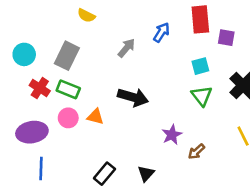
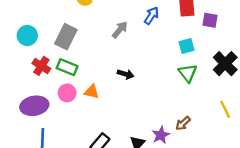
black arrow: (133, 97) -> (126, 74), size x0.6
purple star: (172, 135) -> (161, 135), moved

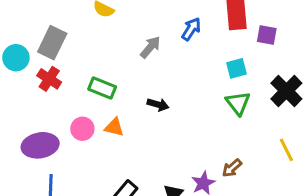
cyan circle: (27, 36) -> (16, 58), moved
gray rectangle: (66, 37) -> (52, 43), moved
red cross: (41, 66) -> (49, 79), moved
green rectangle: (67, 67) -> (102, 88), moved

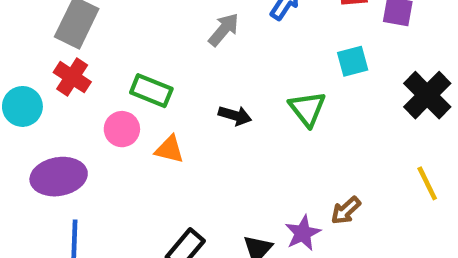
cyan circle: (16, 58) -> (22, 106), moved
green triangle: (238, 103) -> (307, 109), moved
pink circle: (82, 129) -> (122, 129), moved

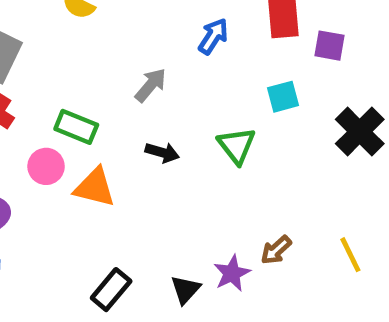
gray arrow: (224, 30) -> (151, 85), moved
orange triangle: (169, 149) -> (95, 187), size x1.4
yellow line: (427, 183) -> (350, 255), moved

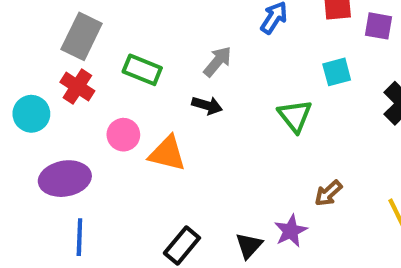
green rectangle: (76, 127) -> (142, 70), moved
black arrow: (162, 152) -> (207, 105), moved
brown arrow: (276, 250) -> (328, 193), moved

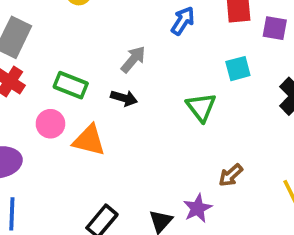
green rectangle: (142, 70) -> (71, 85), moved

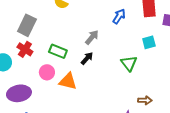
black arrow: (124, 98) -> (87, 58), turned -64
brown arrow: (231, 175) -> (145, 100), turned -136

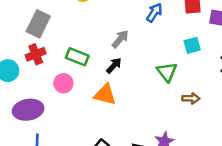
red cross: (25, 49) -> (36, 54), turned 35
orange triangle: (68, 81) -> (105, 95), moved
brown arrow: (145, 100) -> (191, 98), moved

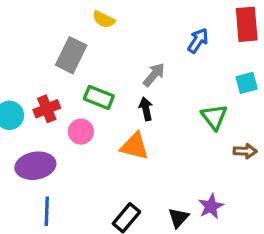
gray rectangle: (38, 24) -> (71, 55), moved
red cross: (36, 54) -> (47, 109), moved
black arrow: (114, 66) -> (146, 109), turned -54

